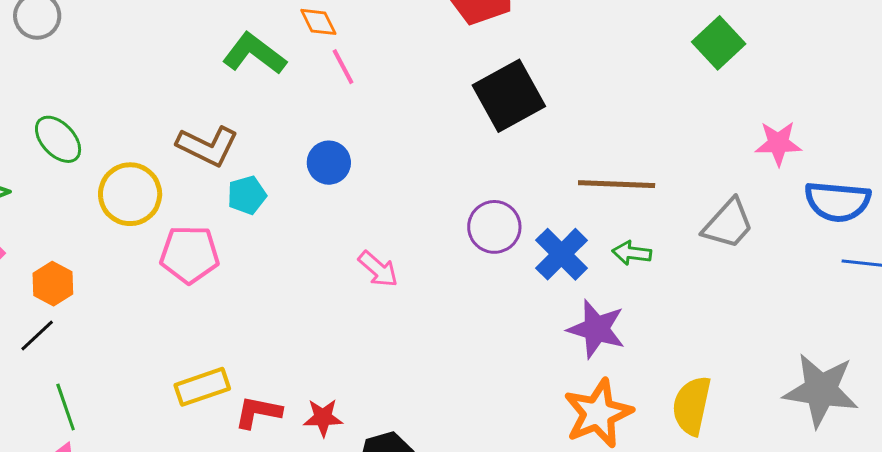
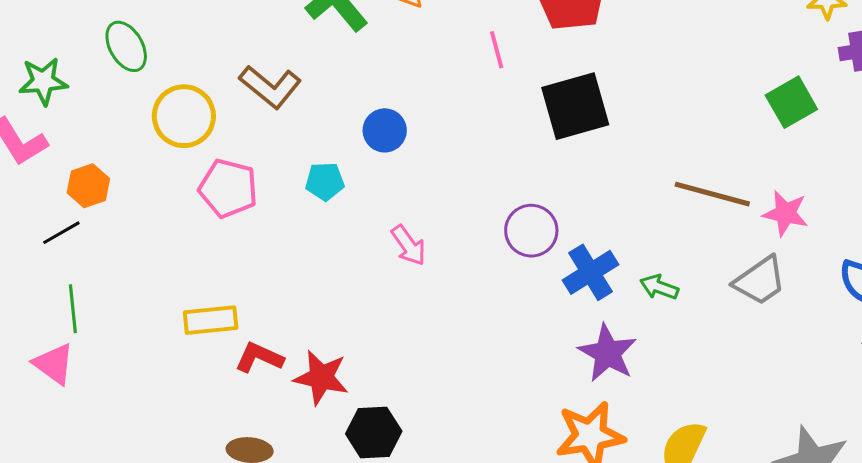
pink line: (343, 67) -> (497, 50), moved
pink star: (778, 143) -> (785, 213), moved
brown line: (617, 184) -> (712, 194), moved
cyan pentagon: (247, 195) -> (325, 181), moved
red star: (323, 418) -> (321, 377), size x1.4

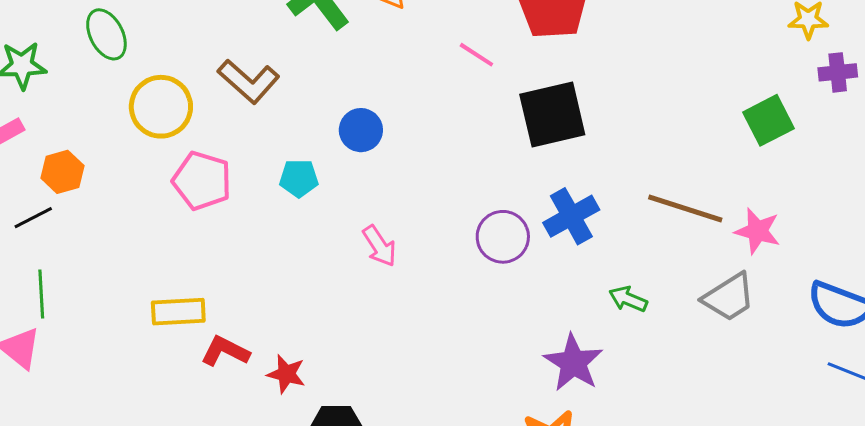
pink line: (497, 50) -> (476, 55), turned -45
blue cross: (591, 272) -> (571, 216), moved
red star: (321, 377) -> (286, 374), size x0.7

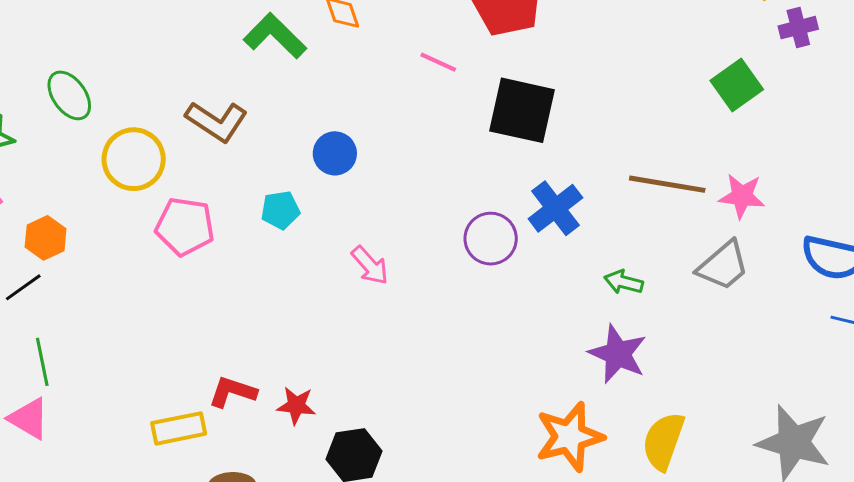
black square: (552, 114) -> (522, 110), turned 34
yellow rectangle: (178, 312) -> (179, 428), moved
purple star: (573, 363) -> (618, 354), moved

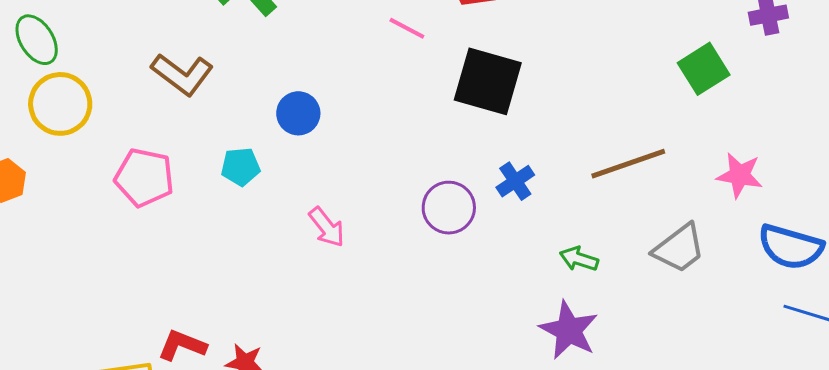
yellow circle: (134, 159) -> (60, 104), moved
brown line: (667, 184) -> (628, 164), turned -32
pink star: (742, 196) -> (740, 175), moved
blue cross: (555, 208) -> (515, 181), size x0.7

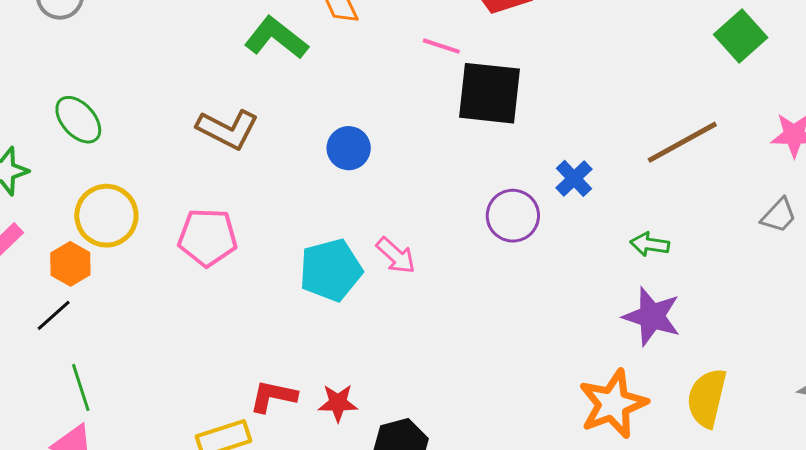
black square: (488, 81) -> (490, 93), moved
yellow circle: (60, 104) -> (106, 216), moved
cyan pentagon: (241, 167) -> (331, 270), moved, size x1.6
gray trapezoid: (679, 248) -> (779, 215), moved, size x0.7

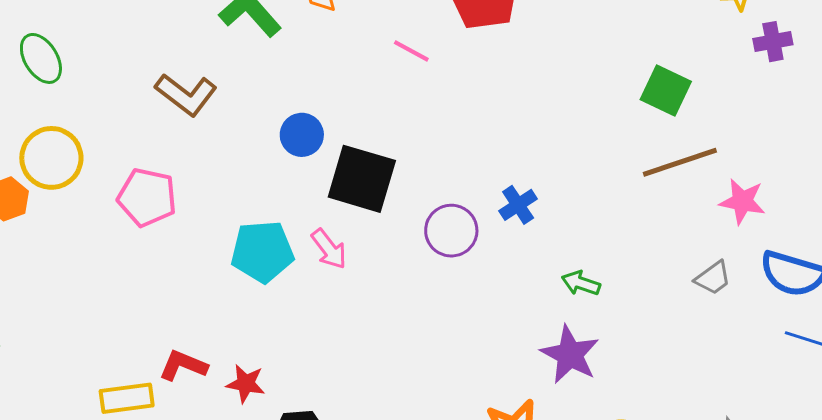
green square: (741, 36) -> (666, 90), moved, turned -33
black square: (490, 93) -> (362, 179), moved
brown line: (682, 142) -> (680, 162), moved

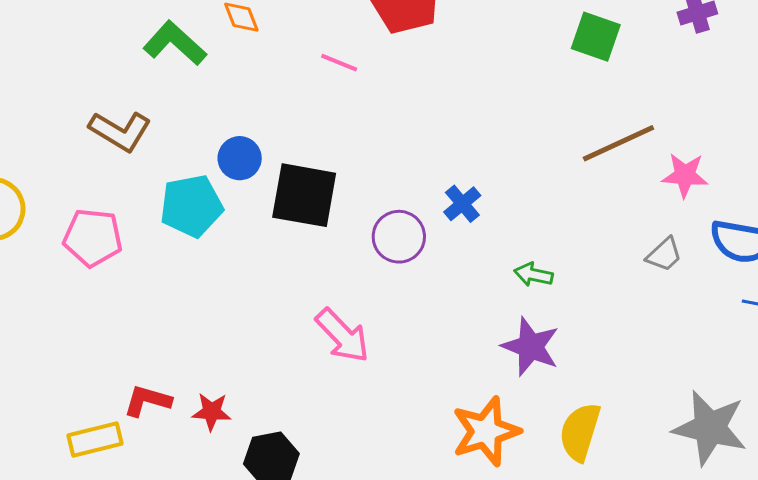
green square: (666, 90) -> (596, 37), moved
pink arrow: (329, 249) -> (342, 336), moved, size x1.4
cyan pentagon: (262, 252) -> (191, 206), moved

